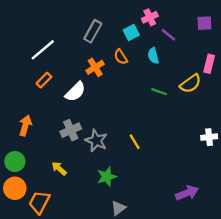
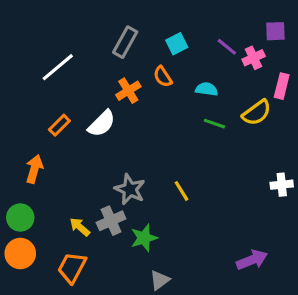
pink cross: (150, 17) -> (254, 58), moved
cyan semicircle: (153, 56) -> (207, 89), moved, turned 112
orange rectangle: (44, 80) -> (59, 125), moved
gray cross: (71, 130) -> (111, 221), moved
orange trapezoid: (39, 202) -> (72, 268), moved

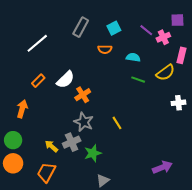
orange semicircle: (163, 77) -> (105, 49), turned -56
orange cross: (128, 91) -> (83, 95), moved
white cross: (282, 185) -> (178, 103), moved

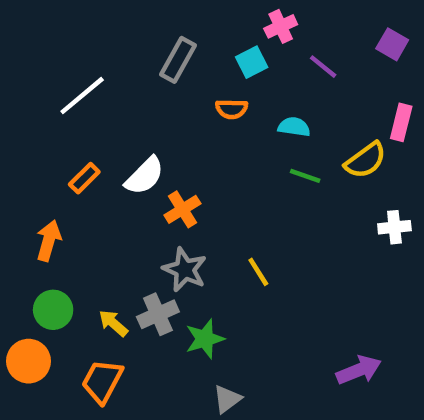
purple square: (177, 20) -> (392, 44), turned 32
pink cross: (163, 37) -> (281, 26), moved
green circle: (13, 140) -> (53, 310), moved

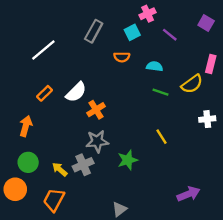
gray star: (185, 270) -> (97, 141), turned -30
yellow line: (258, 272) -> (162, 137), moved
green star: (205, 339) -> (128, 160), moved

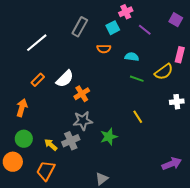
purple arrow: (189, 194) -> (172, 164), moved

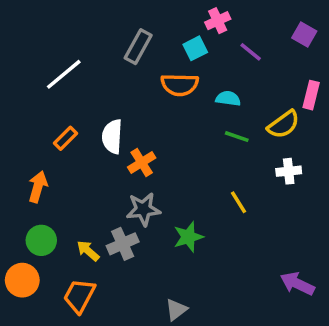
orange semicircle: (104, 49) -> (180, 85), size x1.5
white semicircle: (65, 79) -> (112, 137), turned 138
white cross: (177, 102) -> (289, 171), moved
purple arrow: (172, 164) -> (297, 284), turned -132

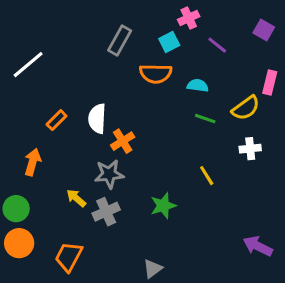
white line: (64, 74) -> (28, 65), moved
gray star: (143, 209) -> (109, 174), moved
green circle: (41, 240) -> (16, 209), moved
yellow arrow: (88, 251) -> (76, 198), moved

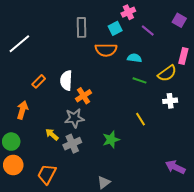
gray rectangle: (120, 41) -> (81, 27), turned -30

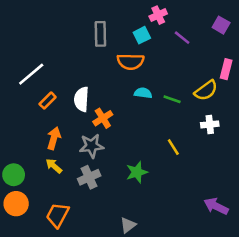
white line: (19, 44) -> (31, 74), moved
cyan semicircle: (134, 58) -> (143, 93), moved
orange arrow: (22, 110) -> (54, 138), moved
yellow arrow: (52, 134) -> (54, 166), moved

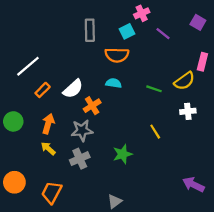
cyan semicircle: (143, 93) -> (113, 83), moved
white semicircle: (81, 99) -> (73, 89), turned -135
green circle: (14, 175) -> (13, 121), moved

